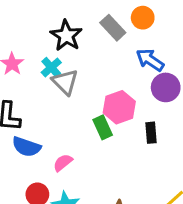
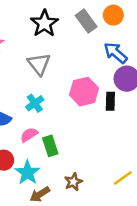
cyan cross: (51, 67) -> (35, 103), moved
green rectangle: (103, 127) -> (50, 146), moved
black rectangle: (151, 133) -> (110, 101), moved

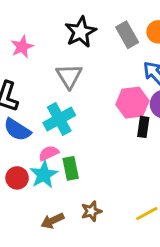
pink hexagon: (84, 92) -> (132, 103), moved
cyan cross: (35, 103) -> (59, 119), size x1.5
cyan star: (27, 173) -> (44, 175), moved

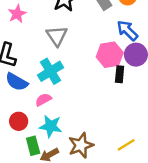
green rectangle: (71, 168) -> (33, 146), moved
cyan star: (44, 175) -> (51, 126), moved, turned -30
brown star: (91, 211) -> (81, 145), size x1.5

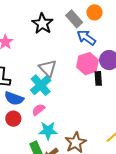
blue arrow: (127, 30) -> (86, 38), moved
gray triangle: (57, 36) -> (48, 68), moved
red circle: (19, 121) -> (13, 119), moved

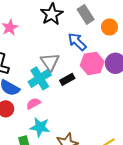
orange circle: (95, 12) -> (109, 27), moved
blue arrow: (86, 38) -> (77, 42), moved
black rectangle: (98, 78) -> (67, 79), moved, turned 56

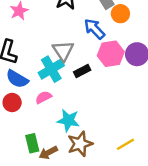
orange circle: (109, 27) -> (120, 14), moved
cyan star: (40, 127) -> (68, 120), moved

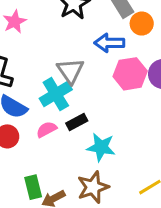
blue arrow: (94, 29) -> (109, 43), turned -45
black rectangle: (82, 71) -> (77, 122), moved
cyan star: (68, 120) -> (101, 147), moved

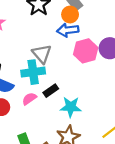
orange circle: (142, 24) -> (70, 15), moved
cyan cross: (56, 94) -> (33, 72), turned 30

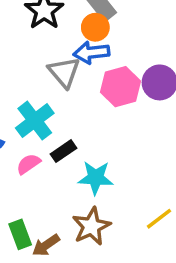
gray triangle: (42, 54) -> (64, 72), moved
cyan cross: (33, 72) -> (35, 121), turned -30

